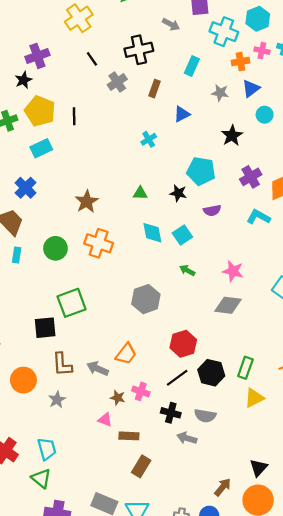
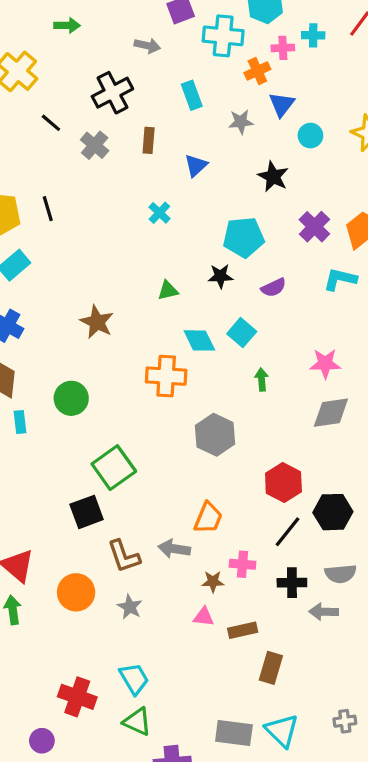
cyan rectangle: (192, 66) -> (192, 95), turned -30
orange cross: (99, 243) -> (166, 376), moved
green arrow: (187, 270) -> (262, 379), turned 72

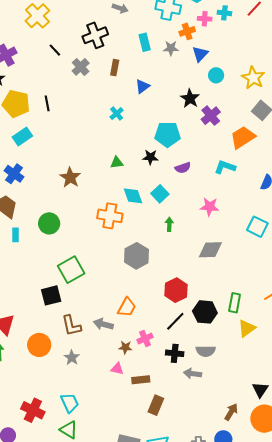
gray star: (241, 122) -> (171, 48), moved
purple cross: (314, 227) -> (211, 116), moved
pink star: (325, 364) -> (210, 207), moved
pink cross: (243, 564) -> (145, 339), turned -35

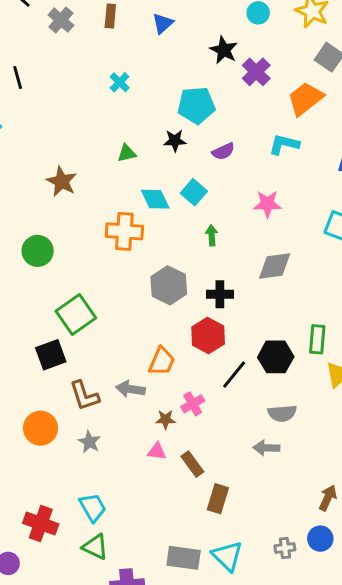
blue triangle: (142, 86) -> (163, 23), moved
red hexagon: (176, 290) -> (208, 336), moved
black cross: (175, 353) -> (220, 294), moved
brown rectangle: (141, 380) -> (192, 464), turned 66

